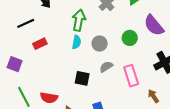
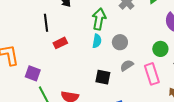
black line: (26, 23) -> (46, 23), turned -72
green circle: (130, 38) -> (160, 49), moved
purple square: (15, 64) -> (33, 73), moved

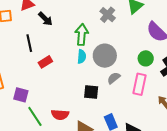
gray circle: (120, 42) -> (105, 56), size x1.5
pink rectangle: (152, 74) -> (140, 84), turned 35

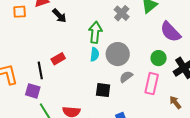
black line: (29, 43) -> (40, 70), moved

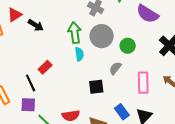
gray circle: (118, 54) -> (102, 36), moved
green circle: (159, 58) -> (128, 46), moved
pink rectangle: (152, 84) -> (143, 83), moved

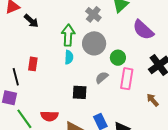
red rectangle: (45, 67) -> (33, 64), turned -48
pink rectangle: (143, 83) -> (127, 79), moved

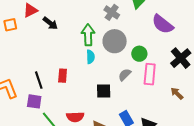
red rectangle: (33, 64) -> (63, 76), moved

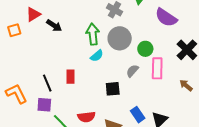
cyan semicircle: (90, 57) -> (97, 56), turned 56

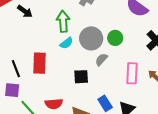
gray circle: (120, 38) -> (91, 38), moved
pink rectangle: (157, 68) -> (132, 73), moved
red rectangle: (71, 77) -> (39, 63), size x1.5

